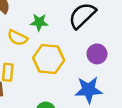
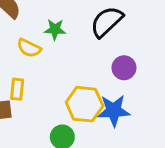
yellow hexagon: (49, 59) -> (85, 104), moved

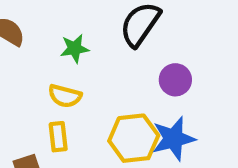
yellow semicircle: (29, 48) -> (65, 96), moved
yellow rectangle: (17, 89) -> (58, 137), moved

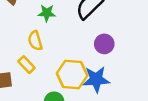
yellow semicircle: (65, 96) -> (35, 41), turned 48
yellow rectangle: (58, 137) -> (26, 65), turned -48

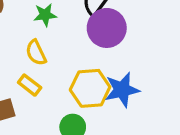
purple circle: (104, 44) -> (107, 28), moved, size x1.5

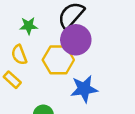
yellow hexagon: (90, 88) -> (58, 60), moved

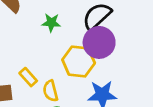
yellow semicircle: (19, 55) -> (50, 91), moved

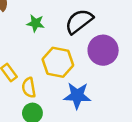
purple circle: (99, 42) -> (103, 50), moved

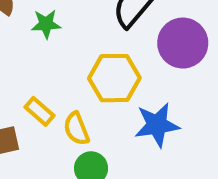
green star: (36, 23) -> (46, 24), moved

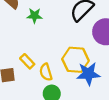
yellow hexagon: (114, 78) -> (75, 60), moved

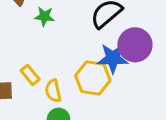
blue star: (88, 74) -> (113, 58), moved

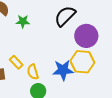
blue star: (113, 58) -> (63, 70), moved
yellow hexagon: (93, 78) -> (82, 62), moved

